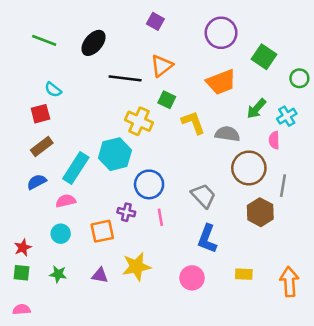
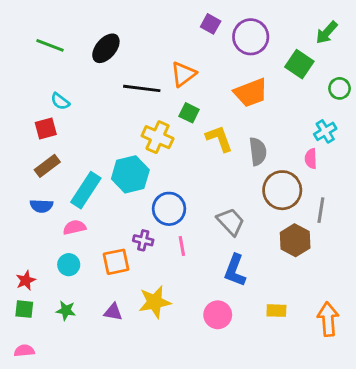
purple square: (155, 21) -> (211, 24), moved
green arrow: (256, 109) -> (327, 33), moved
gray semicircle: (227, 134) -> (258, 151), turned 75
blue semicircle: (37, 182) -> (41, 206), turned -150

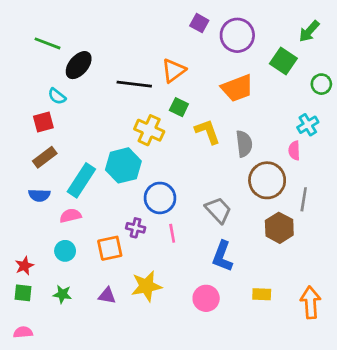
black ellipse: (106, 48) -> (79, 65), moved

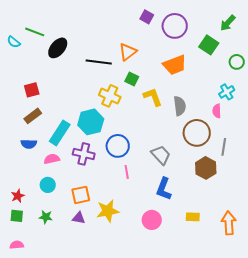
cyan semicircle: (57, 96) -> (14, 42), moved
purple cross: (136, 228) -> (84, 154), moved, size x1.5
orange square: (110, 248) -> (81, 195), moved

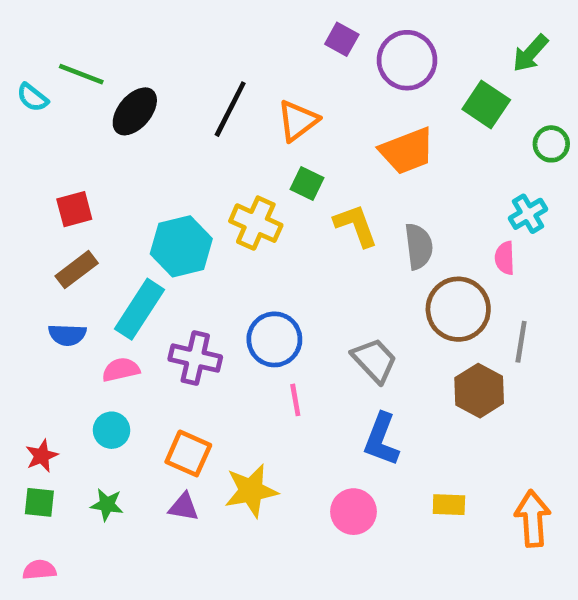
black line: (99, 62) -> (230, 109), moved, turned -70
cyan hexagon: (91, 122) -> (181, 246), moved
orange square: (81, 195) -> (188, 453), turned 36

